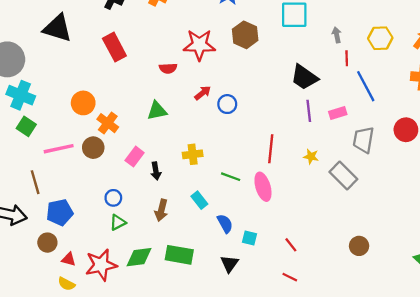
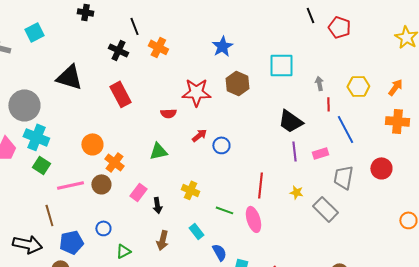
yellow cross: (193, 154) -> (190, 190), turned 30
blue circle: (113, 198) -> (103, 228), moved

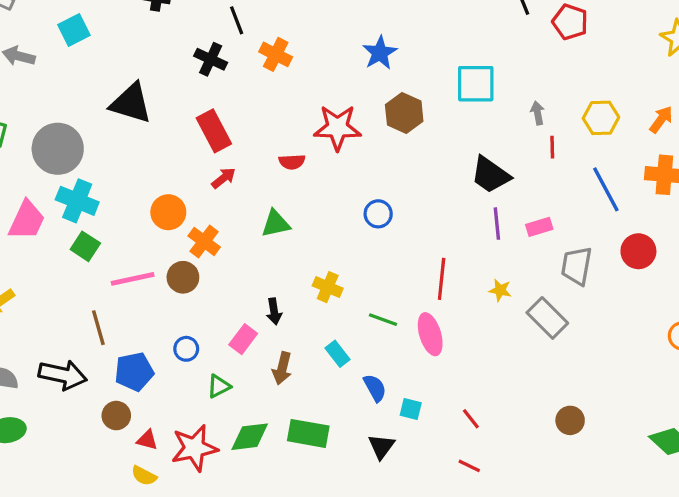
blue line: (345, 129) -> (606, 189), moved
red arrow: (199, 135) -> (224, 178), moved
pink rectangle: (138, 192) -> (243, 339), moved

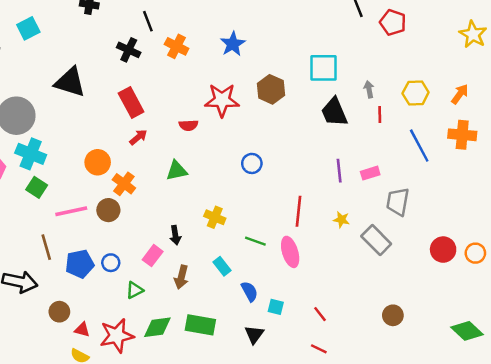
blue star: (380, 53) -> (233, 44), moved
black trapezoid: (490, 175) -> (334, 112), moved, turned 32
red circle: (638, 251) -> (443, 250), moved
blue pentagon: (134, 372) -> (80, 264), moved

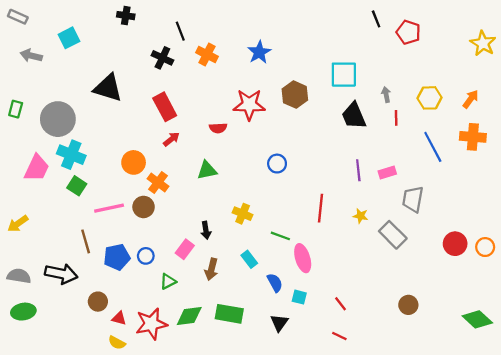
pink ellipse: (290, 252) -> (303, 258), moved

